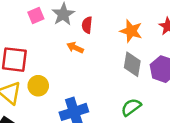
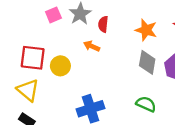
yellow circle: (38, 86) -> (60, 66), moved
green semicircle: (131, 107) -> (146, 104), turned 60

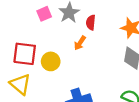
orange arrow: (92, 46) -> (80, 43), turned -80

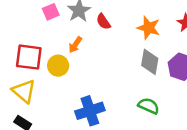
red semicircle: (91, 22) -> (103, 22), turned -40
orange arrow: (80, 43) -> (75, 45), moved

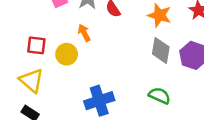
orange arrow: (75, 45) -> (84, 33), turned 119
red square: (29, 57) -> (36, 45), size x0.7

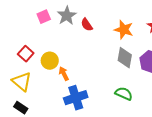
orange arrow: (84, 33) -> (64, 74), moved
red square: (36, 45) -> (26, 54), turned 35

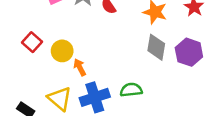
yellow triangle: (22, 82) -> (60, 99), moved
green semicircle: (124, 94) -> (131, 90), moved, turned -30

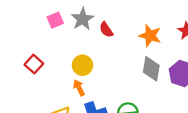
yellow circle: (62, 51) -> (82, 65), moved

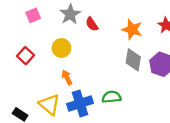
pink square: (55, 20) -> (33, 15), moved
yellow circle: (82, 65) -> (61, 48), moved

